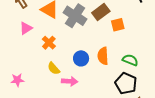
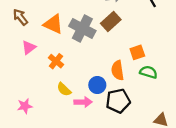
orange square: (118, 25) -> (137, 52), moved
blue circle: (81, 58) -> (97, 85), moved
black pentagon: (126, 83) -> (118, 101), moved, turned -30

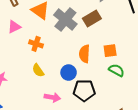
orange cross: (56, 61) -> (36, 44), turned -32
orange semicircle: (118, 70) -> (84, 54), moved
pink arrow: (83, 102) -> (52, 97), moved

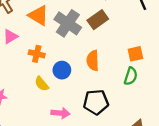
orange square: (110, 51) -> (135, 54), moved
green semicircle: (116, 70) -> (131, 76), turned 84
blue circle: (69, 73) -> (62, 70), moved

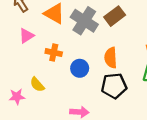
yellow semicircle: (42, 84) -> (37, 84), moved
black pentagon: (96, 102) -> (114, 86), moved

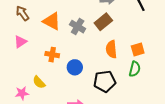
gray cross: (84, 21) -> (78, 27), size x0.7
pink triangle: (26, 36) -> (20, 42), moved
orange semicircle: (111, 58) -> (111, 49), moved

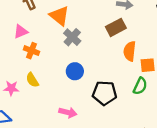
gray cross: (78, 27) -> (72, 37), moved
orange semicircle: (111, 49) -> (130, 51), moved
orange cross: (52, 55) -> (32, 51), moved

